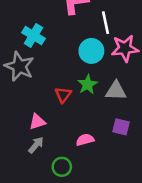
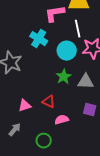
cyan cross: (33, 35) -> (39, 39), moved
red triangle: (63, 95) -> (49, 102), moved, turned -40
gray arrow: (36, 145) -> (15, 130), moved

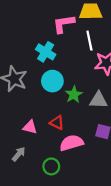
cyan circle: (67, 51) -> (52, 81), moved
pink triangle: (25, 106) -> (30, 127), turned 32
pink semicircle: (62, 120) -> (71, 143), size x1.5

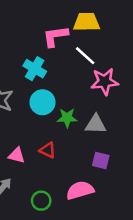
white line: (89, 41) -> (85, 56), turned -36
green star: (74, 95) -> (67, 118), turned 30
pink semicircle: (71, 143) -> (80, 190), moved

